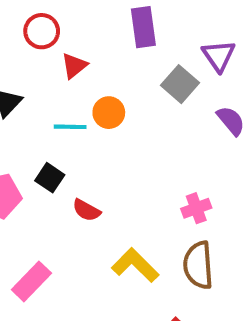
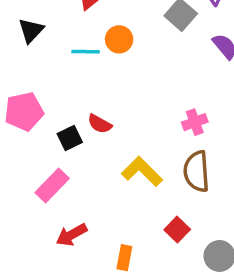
black square: (50, 178) -> (70, 138), moved, turned 30

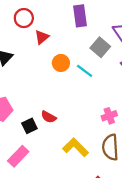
cyan line: (86, 52) -> (85, 71), moved, turned 36

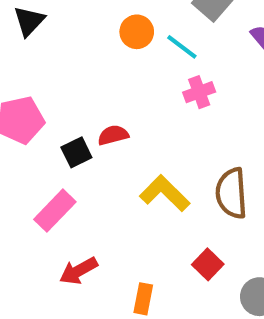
pink cross: (109, 116) -> (199, 92), moved
red semicircle: (49, 117) -> (113, 135), turned 136

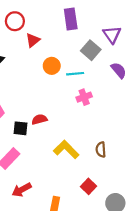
cyan line: (182, 47) -> (75, 74), turned -42
black square: (76, 152) -> (20, 128), turned 32
brown semicircle: (231, 193) -> (101, 150), size x0.6

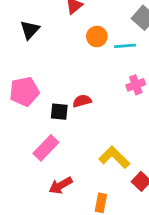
pink cross: (84, 97) -> (136, 85), moved
yellow L-shape: (66, 150) -> (114, 157), moved

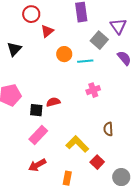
pink rectangle: (46, 148) -> (38, 135), moved

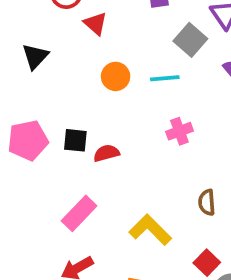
red triangle: (47, 31) -> (95, 24), turned -40
orange circle: (64, 54) -> (116, 76), moved
black square: (36, 110) -> (75, 140), moved
red square: (97, 162) -> (207, 263), moved

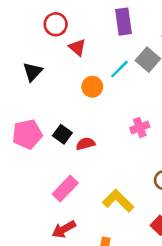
cyan line: (165, 78) -> (119, 69), moved, turned -40
black square: (75, 140) -> (62, 134), turned 30

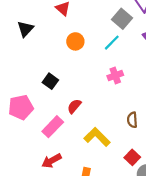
cyan line: (119, 69) -> (112, 43), moved
pink pentagon: (27, 134) -> (21, 107), moved
red semicircle: (86, 144) -> (74, 106), moved, turned -35

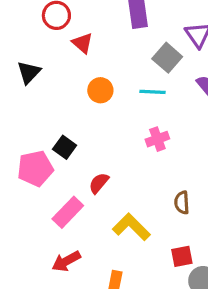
cyan line: (112, 43) -> (152, 92), turned 48
pink pentagon: (21, 107) -> (35, 168), moved
red square: (132, 157) -> (182, 256), turned 35

